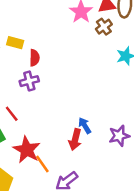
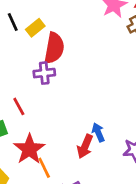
yellow rectangle: (15, 43) -> (35, 28), turned -63
red semicircle: (34, 58) -> (54, 48), size x1.6

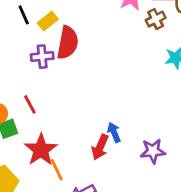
purple cross: (44, 73) -> (42, 57), moved

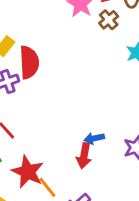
blue arrow: (114, 132) -> (94, 138), turned -66

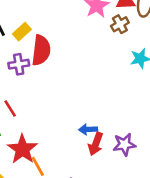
red arrow: (84, 156) -> (96, 144), moved

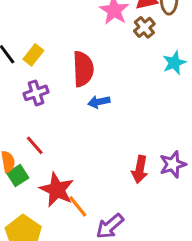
red semicircle: (41, 50) -> (83, 69), moved
blue arrow: (88, 129) -> (99, 102), moved

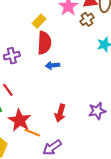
yellow rectangle: (33, 55) -> (39, 21), moved
red arrow: (140, 169) -> (60, 113), moved
orange line: (78, 206) -> (32, 133), turned -35

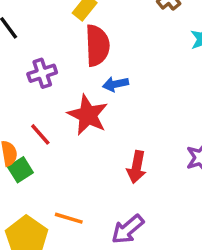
red star: (20, 120) -> (88, 115), moved
orange line: (32, 133) -> (69, 218), moved

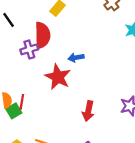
red semicircle: (97, 45) -> (42, 35), moved
red line: (40, 134) -> (22, 102), moved, turned 49

